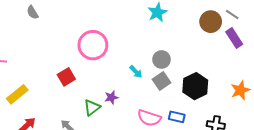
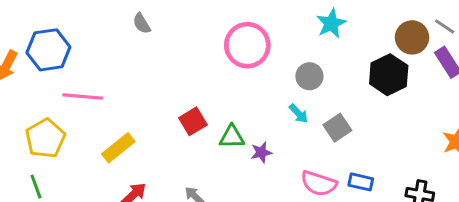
pink circle: (93, 45) -> (247, 45), moved
gray circle: (161, 59) -> (309, 76), moved
black hexagon: (195, 86) -> (389, 75), moved
green triangle: (92, 108) -> (232, 137), moved, turned 36

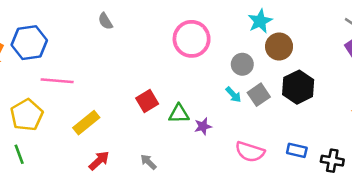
brown circle: (412, 37) -> (279, 46), moved
black hexagon: (389, 75) -> (298, 87), moved
gray square: (337, 128) -> (259, 95), moved
blue rectangle: (361, 182) -> (297, 150), moved

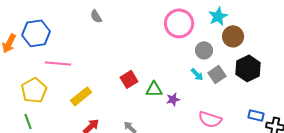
pink circle: (192, 39) -> (179, 23), moved
blue rectangle: (297, 150) -> (256, 115), moved

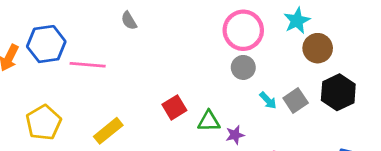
gray circle: (204, 50) -> (243, 67), moved
pink line: (58, 63) -> (88, 65), moved

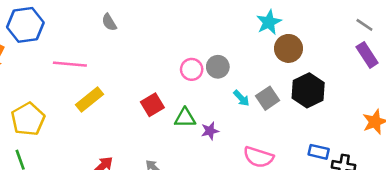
pink circle: (243, 30) -> (192, 69), moved, size x0.6
blue hexagon: (46, 44) -> (25, 25), moved
yellow rectangle: (108, 131) -> (90, 99), moved

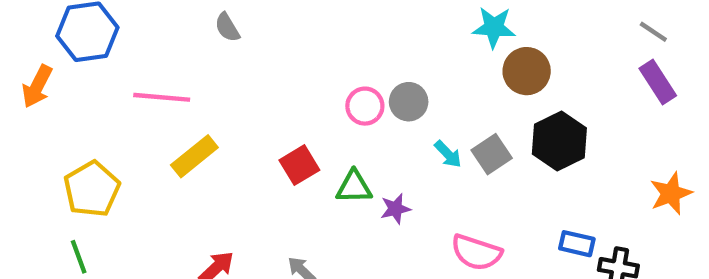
cyan star: (269, 22) -> (494, 27), turned 30

